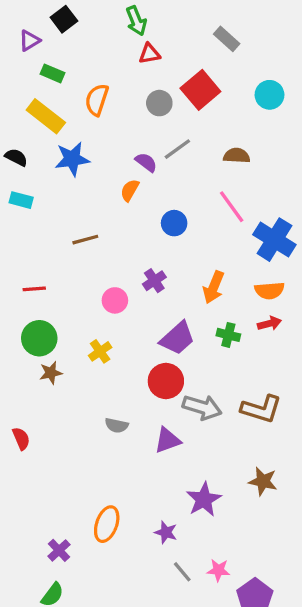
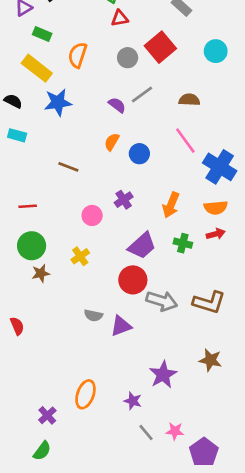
orange semicircle: (130, 190) -> (112, 142), moved
brown line: (85, 240) -> (68, 167), turned 36
purple triangle: (168, 440) -> (121, 326), moved

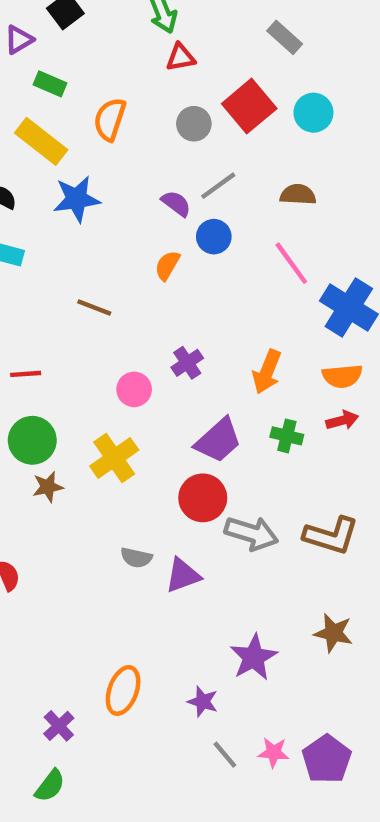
cyan circle: (216, 51) -> (313, 113), moved
blue circle: (139, 154) -> (214, 237), moved
yellow cross: (80, 256) -> (114, 458), size x1.5
purple pentagon: (204, 452) -> (327, 759), moved

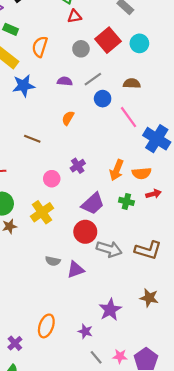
purple semicircle: (176, 203) -> (65, 81), moved, turned -32
blue circle: (214, 237) -> (103, 99), moved
orange semicircle: (342, 376) -> (142, 173), moved

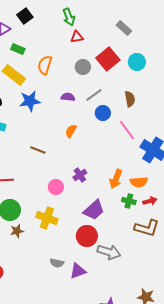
brown semicircle: (132, 83) -> (130, 99), turned 77
green cross: (126, 201) -> (129, 201), moved
yellow cross: (42, 212) -> (47, 218), turned -35
brown L-shape: (148, 250) -> (147, 228), moved

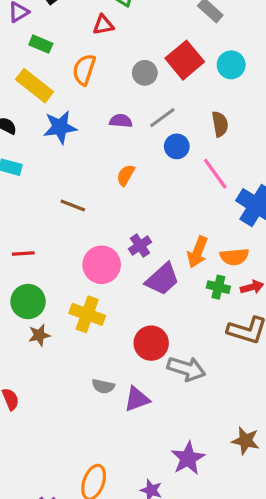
red triangle: (77, 37) -> (103, 25), moved
pink circle: (56, 187) -> (102, 265), size x1.5
purple trapezoid: (94, 210) -> (162, 279), moved

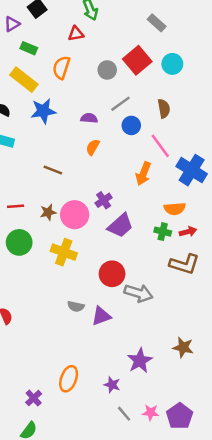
purple semicircle: (121, 121) -> (89, 118), moved
orange arrow: (198, 252) -> (143, 174), moved
brown star: (39, 335) -> (48, 212), moved

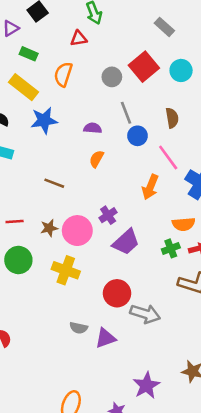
gray line: (120, 104) -> (126, 113), turned -75
green cross: (163, 232) -> (171, 248), turned -35

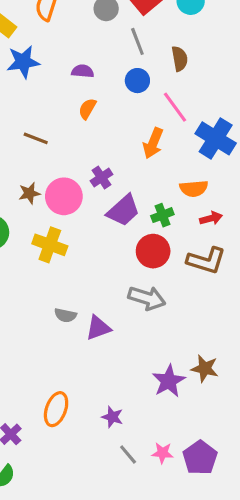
gray line: (126, 113) -> (137, 41), moved
green cross: (171, 248) -> (162, 215), moved
red circle: (117, 293) -> (153, 251), moved
purple star: (146, 385) -> (169, 381), moved

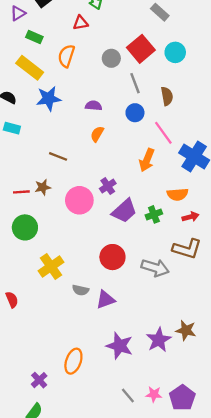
brown star: (29, 193) -> (43, 187), moved
yellow cross: (50, 245) -> (51, 267), moved, turned 35
red circle: (153, 251) -> (112, 257), moved
gray arrow: (147, 298) -> (155, 268), moved
purple star: (112, 417) -> (120, 346), moved, size x1.6

